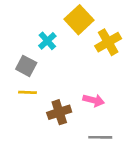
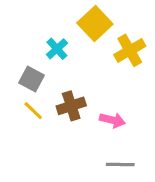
yellow line: (27, 92) -> (33, 111), turned 42
brown cross: (59, 112) -> (71, 106), moved

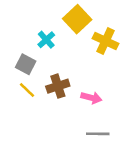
yellow cross: (130, 50) -> (106, 41), turned -35

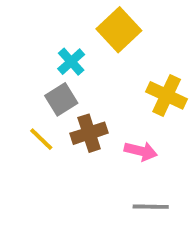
yellow cross: (106, 41) -> (167, 95), moved
gray square: (26, 64) -> (61, 99), moved, turned 30

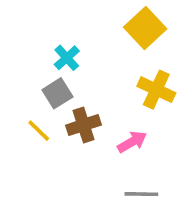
yellow square: (119, 30) -> (145, 28), moved
pink arrow: (141, 151) -> (132, 142), turned -44

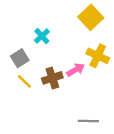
gray square: (57, 93) -> (20, 58), moved
pink arrow: (132, 142) -> (76, 70), moved

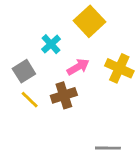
yellow square: (91, 17) -> (89, 21), moved
pink arrow: (76, 70) -> (78, 67), moved

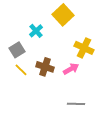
pink arrow: (78, 67) -> (71, 69), moved
brown cross: (64, 95) -> (45, 67), turned 36

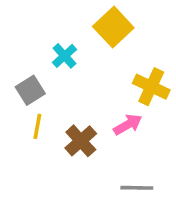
brown cross: (45, 67) -> (81, 141), moved, turned 30
yellow line: (21, 70) -> (37, 126), turned 56

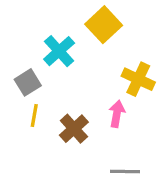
cyan cross: (65, 56) -> (59, 51), size x1.4
pink arrow: (128, 125) -> (117, 114), turned -50

